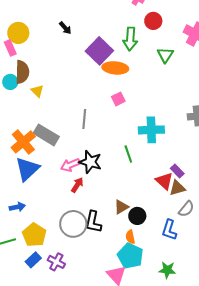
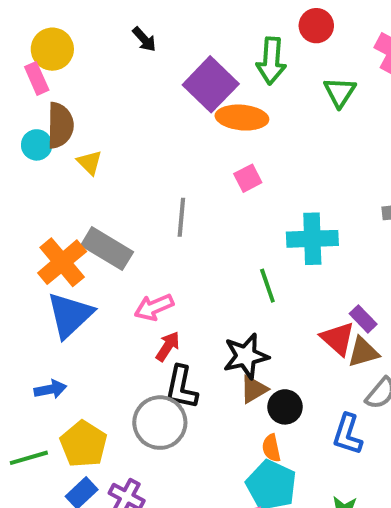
black star: (90, 162) -> (246, 356), moved, turned -30
black L-shape: (93, 222) -> (181, 387), moved

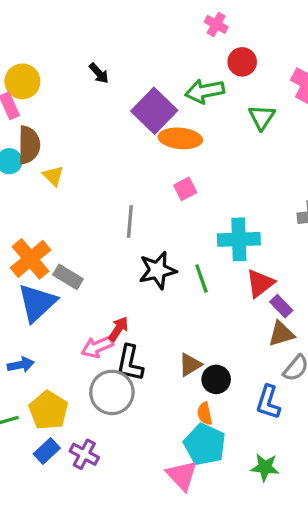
green arrow: (271, 61) -> (205, 91), turned 75
gray rectangle: (107, 249) -> (68, 277), moved, size x0.7
pink arrow: (154, 307) -> (97, 347), moved
red triangle: (338, 338) -> (260, 283), moved, turned 40
black star: (246, 356) -> (158, 270), moved

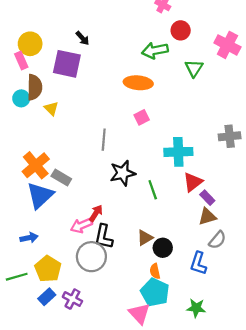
purple square: (154, 111) -> (67, 64), moved, turned -32
green line: (201, 278) -> (153, 190), moved

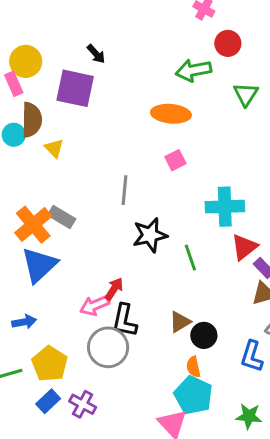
gray rectangle: (61, 178) -> (62, 217), moved

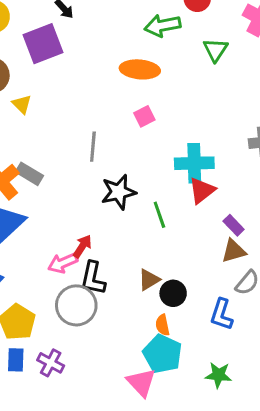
purple square: (75, 88) -> (43, 44), turned -33
red triangle: (244, 247) -> (202, 190), moved
blue rectangle: (48, 401) -> (16, 360), turned -45

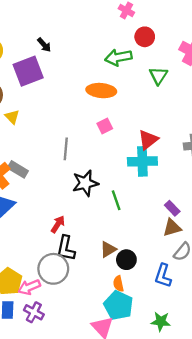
red triangle: (202, 190) -> (148, 140), moved
pink arrow: (63, 263) -> (29, 287), moved

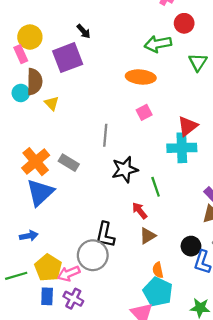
gray rectangle: (18, 169) -> (69, 163), moved
red arrow: (58, 224) -> (140, 211), moved, turned -72
black circle: (126, 260) -> (191, 246), moved

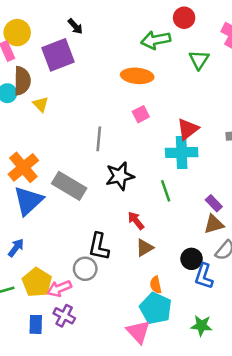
gray rectangle: (69, 163) -> (69, 186), moved, size x1.5
green line: (156, 187) -> (166, 191), moved
blue arrow: (29, 236) -> (16, 248), turned -42
gray circle: (93, 255) -> (85, 269), size x0.7
blue rectangle: (47, 296) -> (36, 324), moved

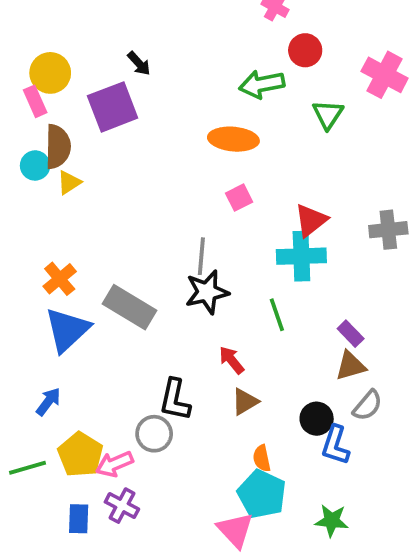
yellow triangle: (41, 104) -> (69, 182), moved, turned 42
gray line: (99, 139) -> (201, 256), moved
orange cross: (23, 167) -> (60, 279), size x0.7

